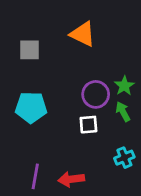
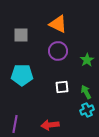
purple circle: (96, 94) -> (58, 51), moved
green arrow: (123, 112) -> (86, 92), moved
purple line: (35, 176) -> (15, 124), moved

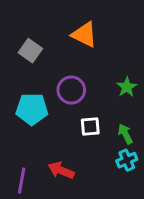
gray square: (21, 35) -> (30, 51), turned 35
purple circle: (58, 51) -> (71, 90), moved
red arrow: (50, 125) -> (61, 170), moved, turned 30

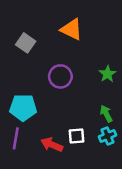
cyan pentagon: (32, 109) -> (23, 107), moved
white square: (90, 127) -> (77, 136), moved
purple line: (22, 181) -> (16, 138), moved

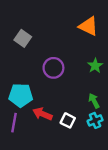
orange triangle: (72, 29) -> (89, 26), moved
white square: (77, 136) -> (68, 120), turned 32
red arrow: (52, 145) -> (42, 114), moved

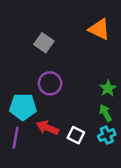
gray square: (23, 38) -> (44, 43), moved
green star: (95, 66) -> (108, 88), moved
purple circle: (53, 68) -> (50, 83), moved

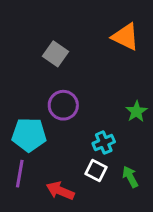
green arrow: (105, 113) -> (130, 177), moved
red arrow: (48, 128) -> (60, 191), moved
cyan cross: (107, 135) -> (104, 143), moved

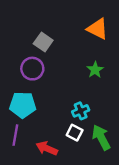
purple circle: (63, 105) -> (32, 69), moved
green star: (136, 111) -> (95, 70), moved
green arrow: (130, 177) -> (101, 137), size x1.5

